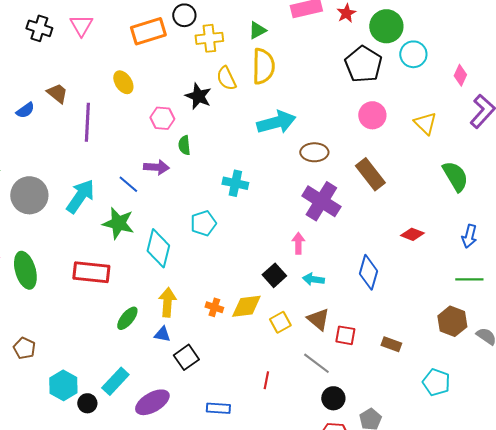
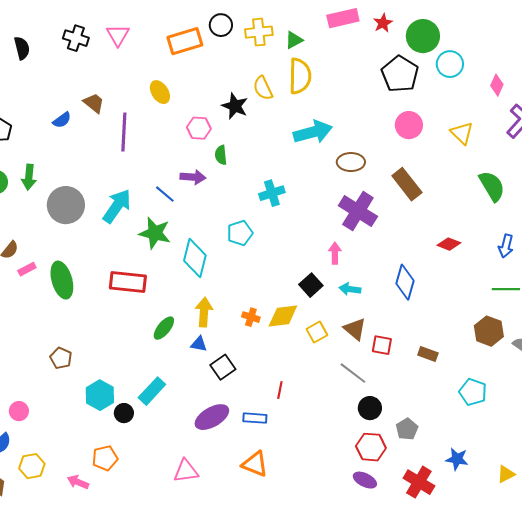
yellow cross: (209, 38) -> (259, 32), moved
cyan cross: (235, 183) -> (272, 193), turned -30
red line: (266, 380) -> (280, 390), moved
purple ellipse: (152, 402) -> (212, 417), moved

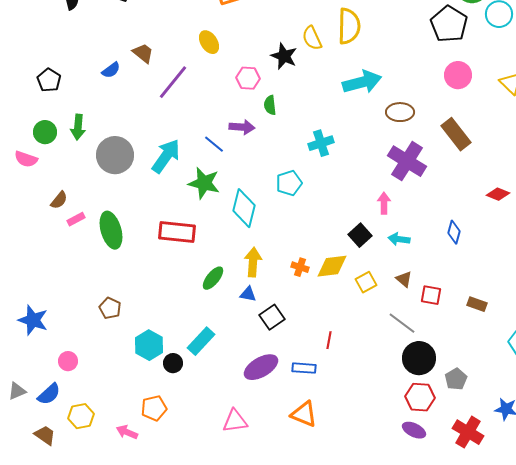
purple line: (124, 132) -> (173, 82), turned 36
blue diamond: (405, 282) -> (454, 232), size x0.7
brown triangle: (355, 329) -> (404, 279), size x0.7
black circle: (370, 408) -> (419, 358), size x1.4

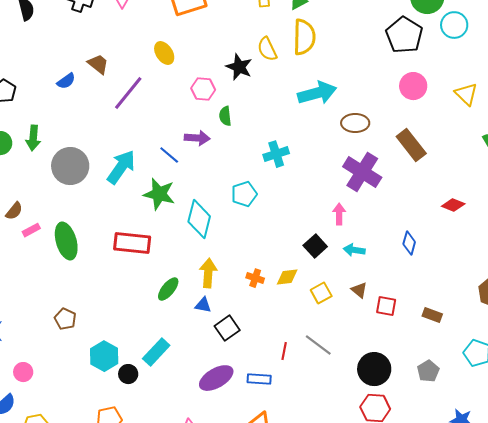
yellow diamond: (332, 266) -> (287, 277), size x0.7
gray line: (402, 323) -> (318, 345), moved
gray pentagon: (456, 379) -> (428, 371), moved

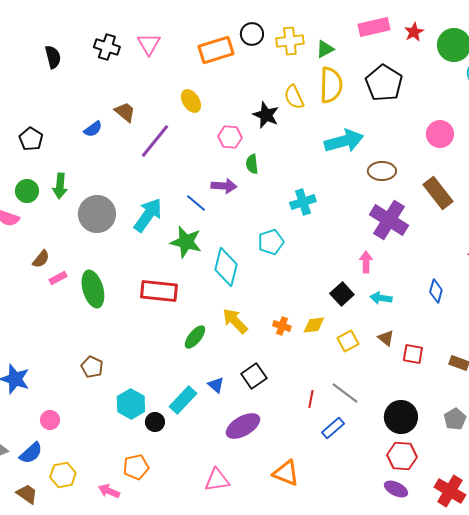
black pentagon: (404, 35) -> (384, 83), moved
yellow arrow: (208, 273) -> (235, 321), turned -48
blue triangle: (203, 305) -> (216, 385), moved, turned 30
blue rectangle: (259, 379) -> (333, 428), moved, turned -45

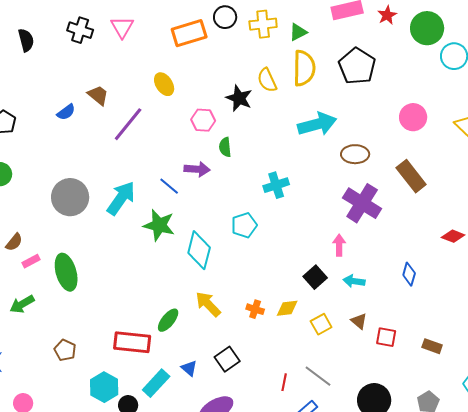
green arrow: (60, 186) -> (22, 304), moved, turned 55
red rectangle: (159, 291) -> (132, 342), moved

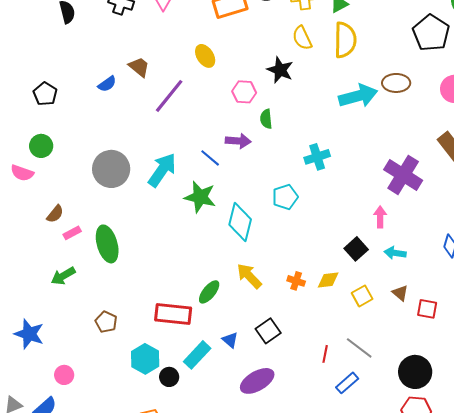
black pentagon: (357, 66) -> (431, 33), moved
yellow semicircle: (267, 80) -> (302, 38), moved
brown ellipse: (355, 154) -> (396, 83), moved

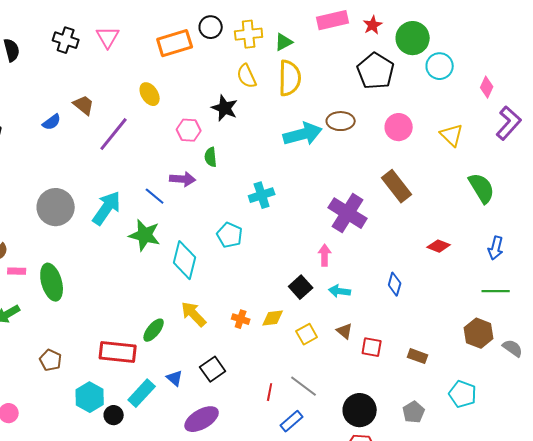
cyan pentagon: (285, 197) -> (230, 235), turned -30
pink rectangle: (72, 233) -> (17, 271), turned 30

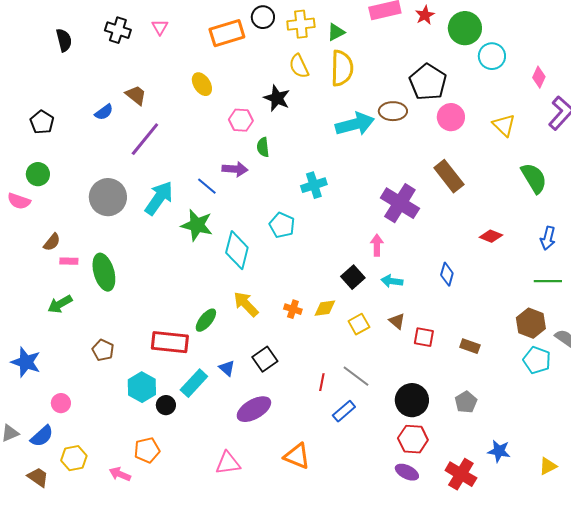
pink triangle: (108, 37) -> (160, 27), size x0.7
black pentagon: (376, 71) -> (428, 82), moved
purple line: (114, 134) -> (145, 139), moved
cyan pentagon: (463, 394) -> (537, 360), moved

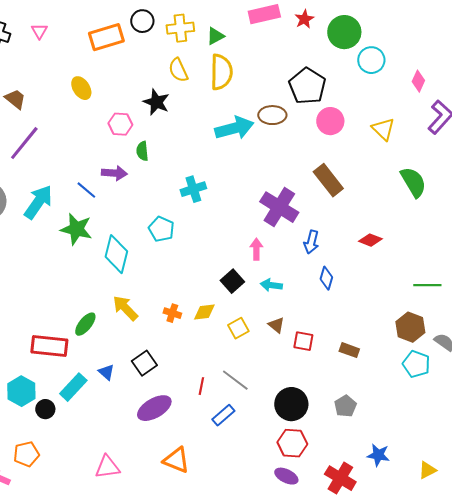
blue arrow: (548, 238) -> (311, 242), moved
purple ellipse: (254, 409) -> (154, 408), moved

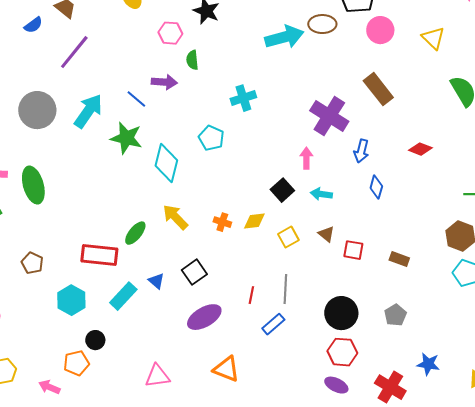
gray line: (235, 380) -> (285, 289), turned 56
black circle: (45, 409) -> (95, 340), moved

